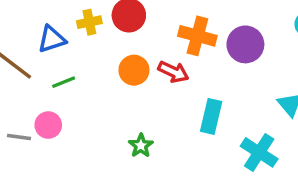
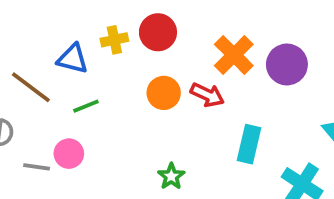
orange cross: (197, 36) -> (234, 55), turned 30
blue triangle: (52, 39) -> (73, 59), turned 32

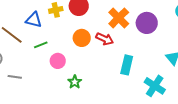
pink circle: (69, 154) -> (58, 61), moved
green star: (171, 176) -> (75, 82), moved

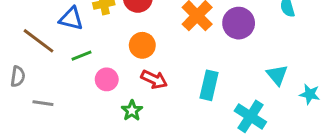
red arrow: (105, 39) -> (154, 79), moved

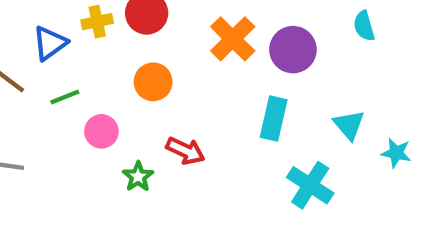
blue triangle: (71, 19) -> (50, 43), turned -50
red arrow: (154, 79) -> (185, 151), moved
cyan rectangle: (209, 85) -> (274, 118), moved

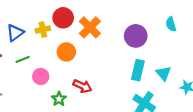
yellow cross: (97, 22) -> (43, 30), moved
orange cross: (233, 39) -> (90, 27), moved
cyan rectangle: (274, 118) -> (138, 70), moved

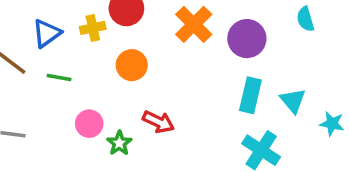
orange cross: (90, 27) -> (194, 24), moved
green line: (23, 59) -> (59, 78), turned 32
pink circle: (41, 76) -> (89, 124), moved

